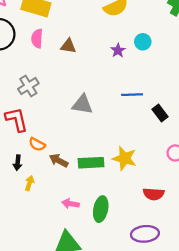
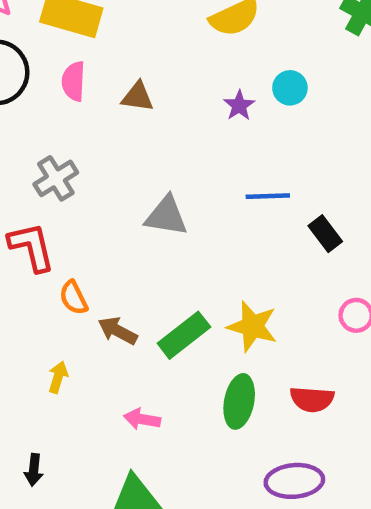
orange semicircle: (37, 144) -> (74, 298), turned 35
black arrow: (18, 163) -> (34, 470), moved
green rectangle: (91, 163) -> (184, 335), turned -35
green ellipse: (101, 209) -> (239, 401), moved

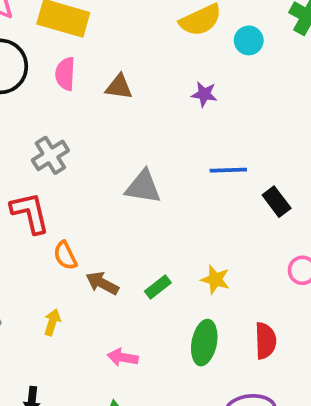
cyan circle: (290, 88) -> (249, 40), moved
purple star: (239, 106) -> (204, 94), turned -30
yellow star: (252, 326) -> (215, 280), size x0.7
green rectangle: (184, 335) -> (158, 287), size x0.6
red semicircle: (312, 399) -> (265, 341), turned -96

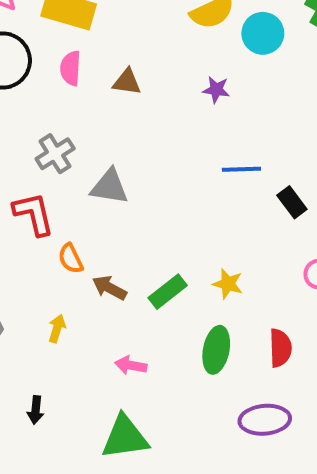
cyan circle: (249, 40) -> (263, 33), size x1.4
gray triangle: (143, 187) -> (109, 187), moved
green rectangle: (158, 287) -> (168, 292), size x1.4

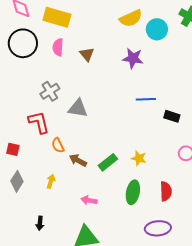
brown triangle: (127, 82) -> (87, 54), turned 42
purple star: (216, 90) -> (133, 58), size x1.5
black rectangle: (292, 202) -> (172, 116), turned -35

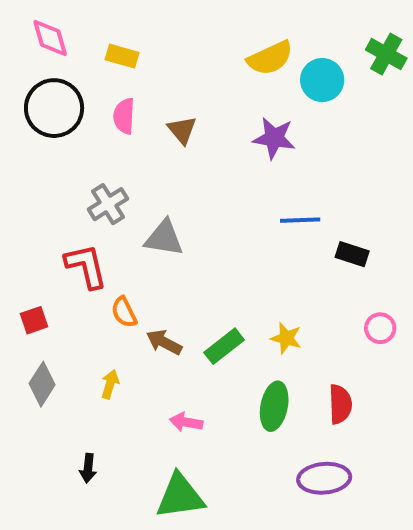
yellow rectangle: (57, 17) -> (122, 56), size x0.6
red square: (13, 149) -> (34, 320), turned -32

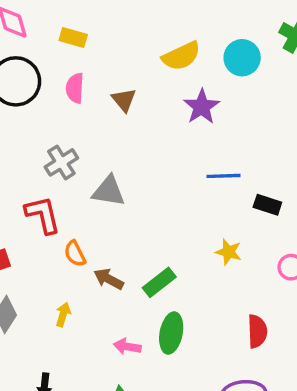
yellow semicircle: (270, 58) -> (181, 56), moved
purple star: (274, 138) -> (202, 107), turned 30
yellow star: (286, 338) -> (229, 252), moved
green ellipse: (274, 406) -> (171, 333), moved

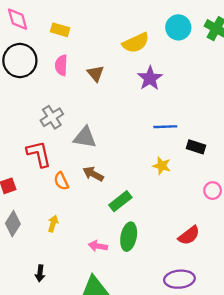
cyan circle: (242, 58) -> (178, 27), moved
yellow star: (229, 252) -> (162, 166), moved
brown arrow: (109, 279) -> (93, 174), moved
red semicircle: (257, 331) -> (189, 235), turned 55

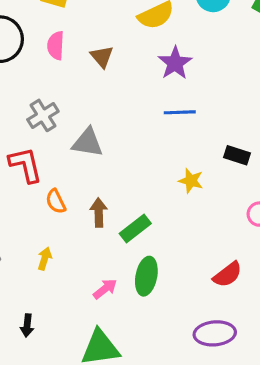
blue line: (165, 127) -> (180, 112), moved
brown arrow: (93, 174) -> (99, 213), moved, turned 60
pink arrow: (98, 246) -> (105, 289), turned 132

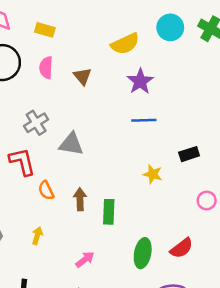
black rectangle: (237, 155) -> (189, 154), turned -36
green rectangle: (135, 228) -> (109, 212), turned -50
green ellipse: (146, 276) -> (143, 253), moved

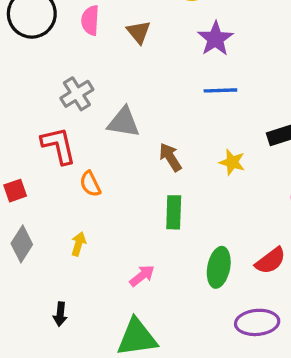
brown arrow: (80, 199) -> (170, 157), moved, turned -30

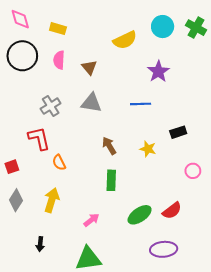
purple star: (215, 39) -> (158, 71), moved
gray triangle: (124, 122) -> (91, 103), moved
yellow arrow: (79, 244) -> (52, 200), size x1.6
green ellipse: (219, 267) -> (140, 215), turned 45

